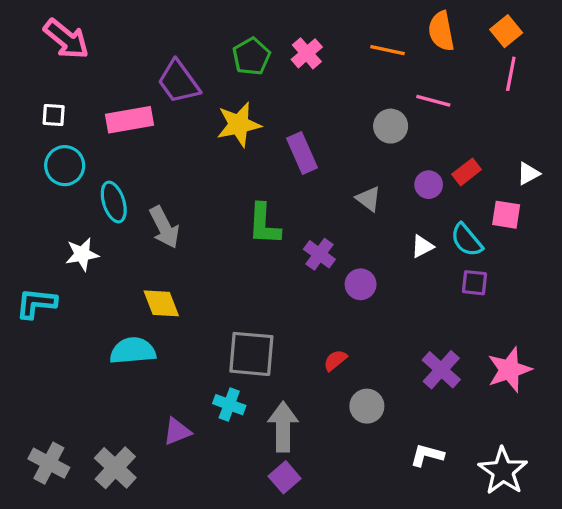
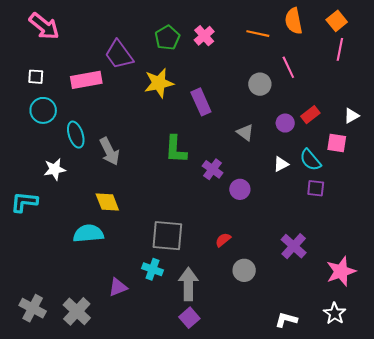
pink line: (433, 101) -> (288, 67), turned 50
pink star: (509, 370) -> (341, 271), moved
white L-shape: (427, 455) -> (286, 320), moved
white star: (503, 471) -> (335, 313), size x0.7

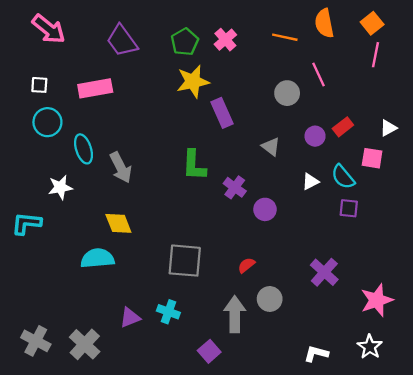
purple trapezoid: (119, 55) -> (122, 41), moved
yellow star: (159, 83) -> (193, 81), moved
cyan cross: (153, 269) -> (168, 312), moved
gray arrow: (188, 284) -> (235, 314), moved

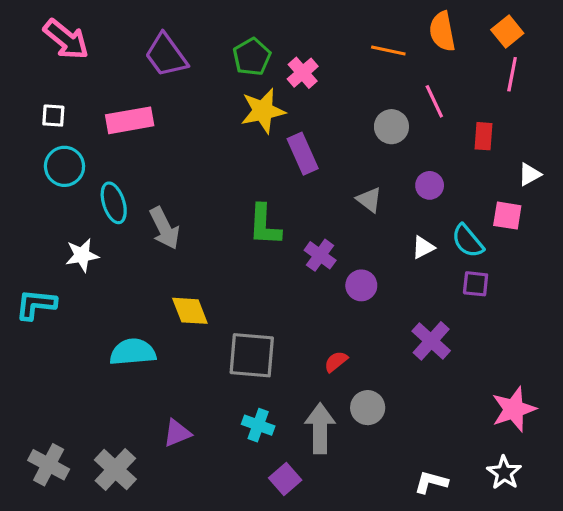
pink cross: (225, 40) -> (303, 73), moved
red rectangle: (343, 127) -> (484, 136), moved, turned -48
yellow diamond: (118, 223) -> (190, 311), moved
purple cross: (324, 272) -> (431, 341), moved
cyan cross: (168, 312) -> (258, 425), moved

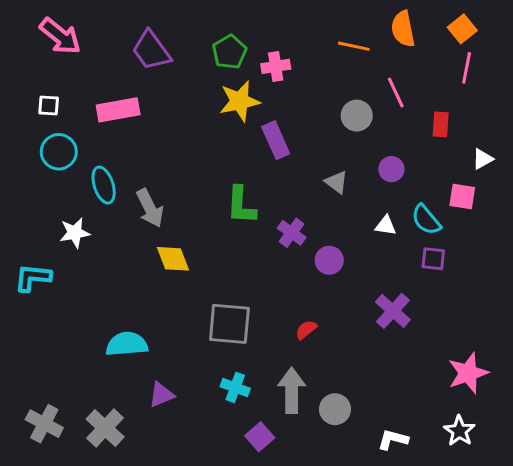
pink cross: (303, 73) -> (276, 66), turned 32
white triangle: (423, 247) -> (386, 226), turned 35
yellow diamond: (190, 311) -> (173, 259), moved
cyan semicircle: (133, 352) -> (127, 344), moved
gray circle: (368, 408) -> (335, 409), moved

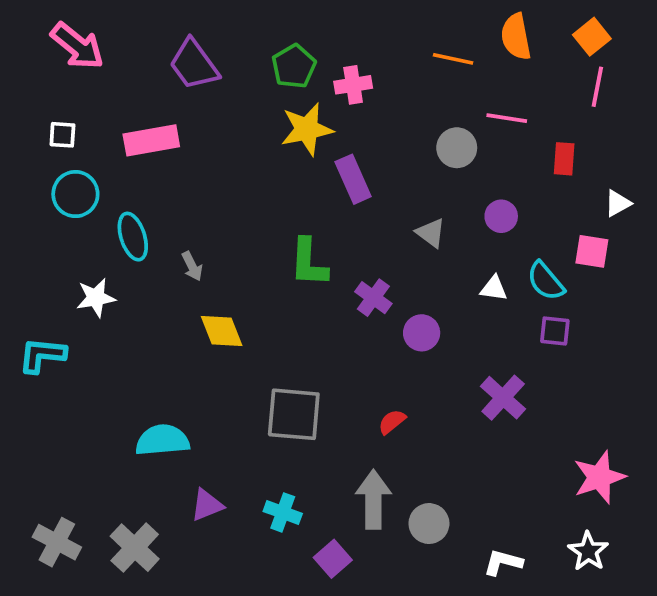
pink line: (396, 92) -> (507, 118), turned -56
gray arrow: (150, 208) -> (192, 266), size x0.6
cyan cross: (235, 387) -> (283, 512), moved

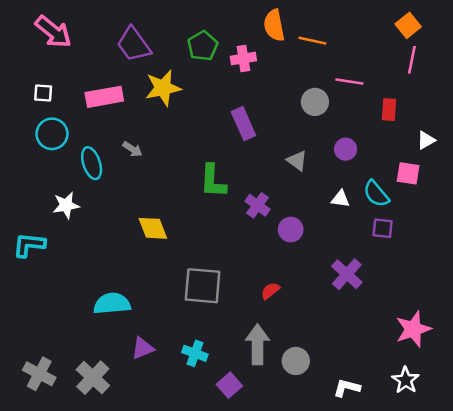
orange semicircle: (516, 37) -> (274, 25), moved
yellow star: (307, 129) -> (163, 88), moved
gray arrow: (192, 266) -> (132, 149), moved, turned -30

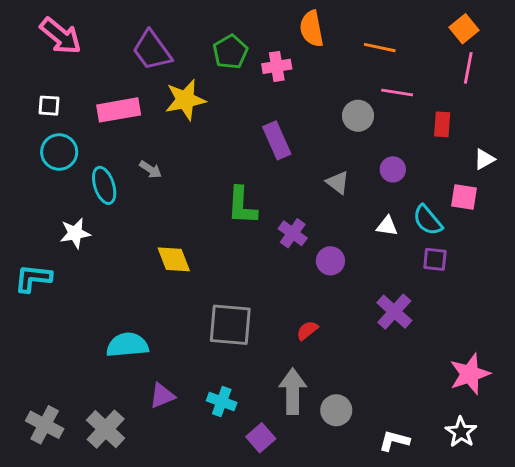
orange line: (312, 41) -> (380, 48), moved

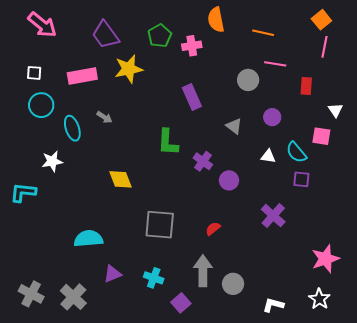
white triangle: (484, 159) -> (335, 110), turned -35

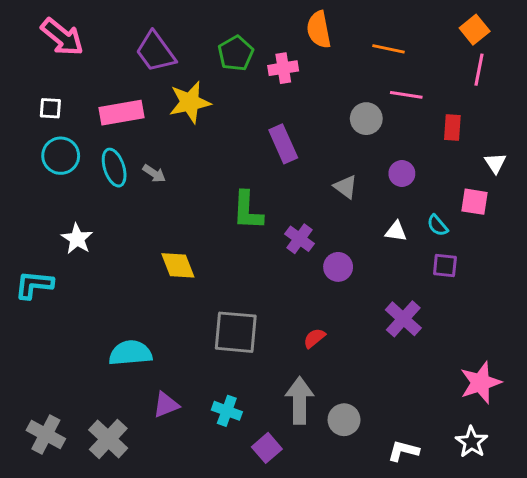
cyan ellipse: (72, 128) -> (114, 168), moved
cyan semicircle: (296, 152) -> (437, 225), size x0.7
white star: (52, 161) -> (77, 239), turned -30

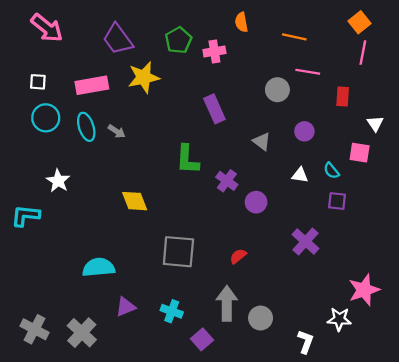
orange semicircle: (319, 30) -> (241, 22), size x0.7
white star: (472, 442) -> (339, 319), moved, turned -30
white L-shape: (403, 451) -> (306, 342), turned 95

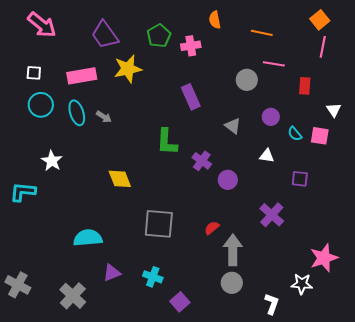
cyan semicircle: (331, 171) -> (295, 134), moved
gray arrow: (227, 303) -> (233, 250), moved
gray cross: (34, 329) -> (18, 285), moved

